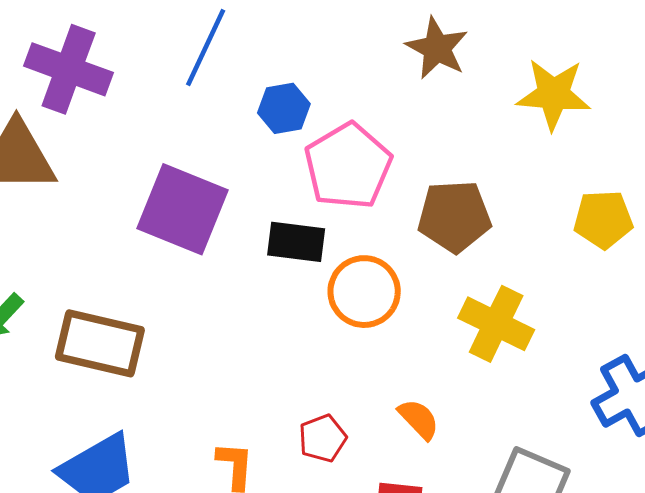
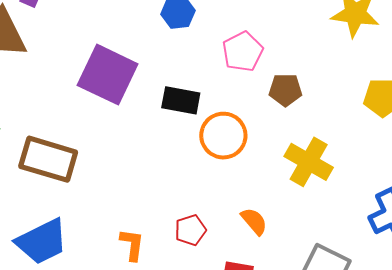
pink pentagon: (348, 166) -> (243, 52), moved, size x0.7
brown pentagon: (454, 216) -> (285, 90), size x0.7

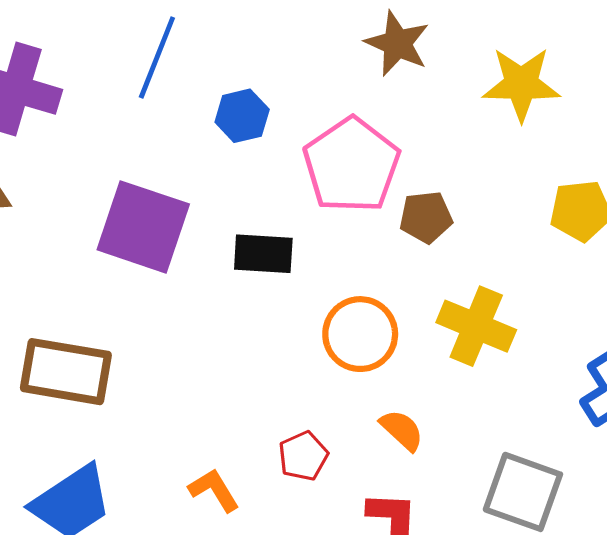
pink pentagon: (243, 52) -> (351, 165), size x1.5
orange circle: (223, 136) -> (360, 334), moved
orange L-shape: (132, 245) -> (214, 490), turned -32

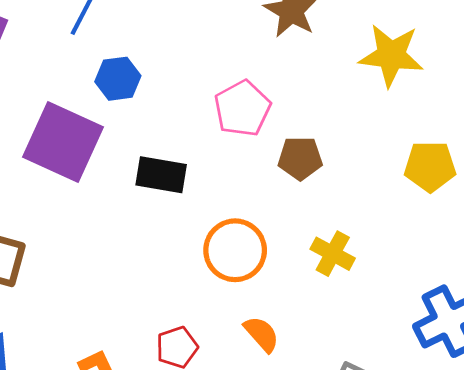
blue hexagon: (242, 116) -> (118, 79), moved
pink pentagon: (351, 165) -> (242, 108), size x0.7
yellow cross: (476, 326) -> (333, 254), size x0.7

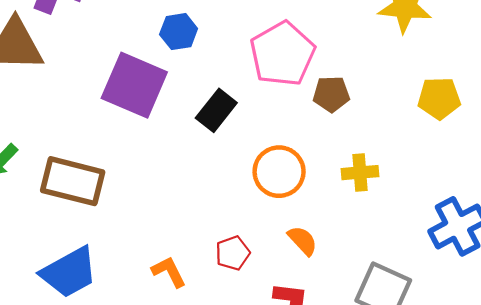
pink pentagon: (242, 108) -> (282, 54), size x1.4
black rectangle: (161, 175) -> (216, 110), turned -60
yellow cross: (333, 254) -> (360, 173), turned -32

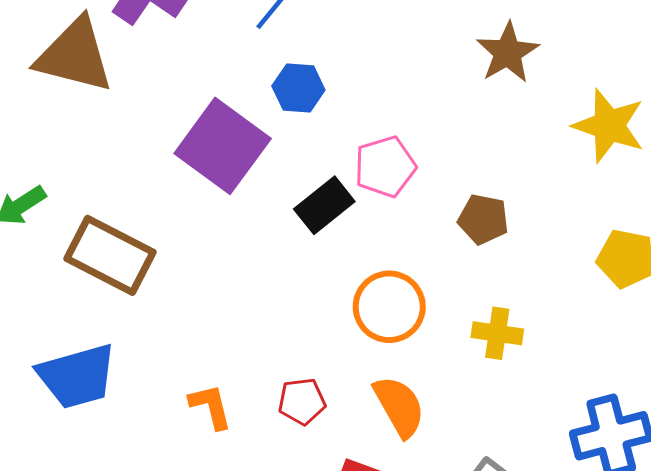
pink pentagon: (282, 54) -> (385, 167), moved, size x0.7
orange semicircle: (303, 241) -> (399, 406), size x1.4

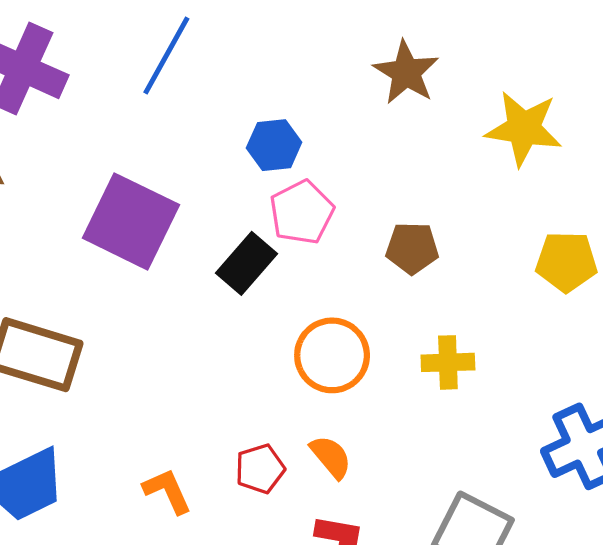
blue hexagon: (298, 88) -> (274, 145), moved
orange semicircle: (399, 406) -> (331, 457), moved, size x0.7

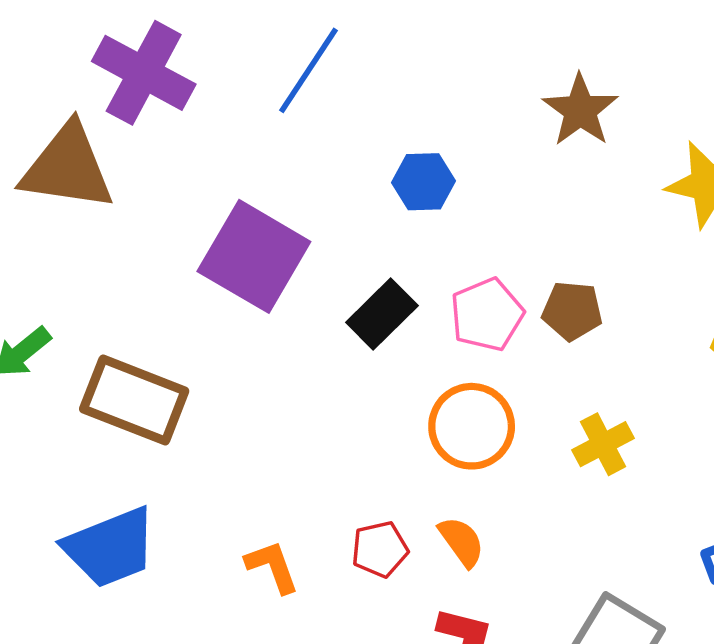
pink pentagon: (302, 212) -> (487, 315), moved
yellow cross: (448, 362) -> (603, 444), turned -30

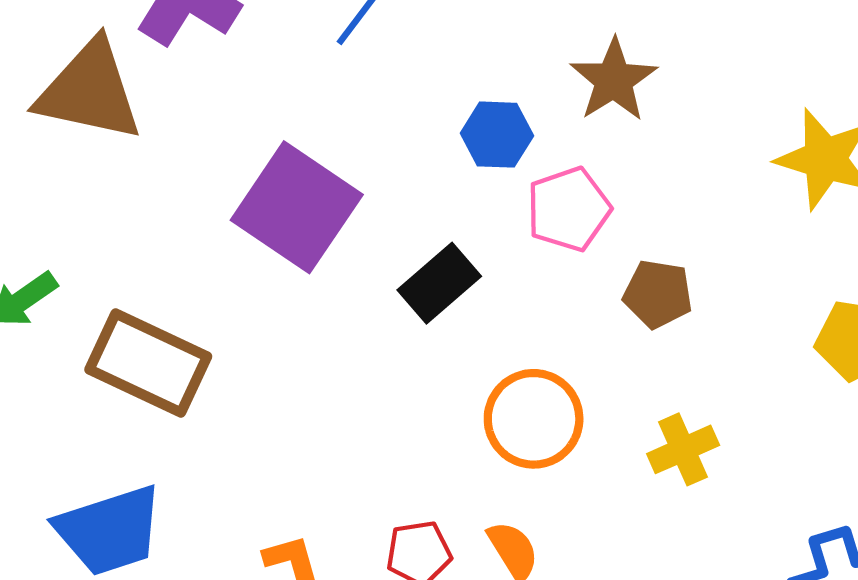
brown star: (580, 110) -> (614, 80), moved
pink pentagon: (487, 315) -> (569, 209), moved

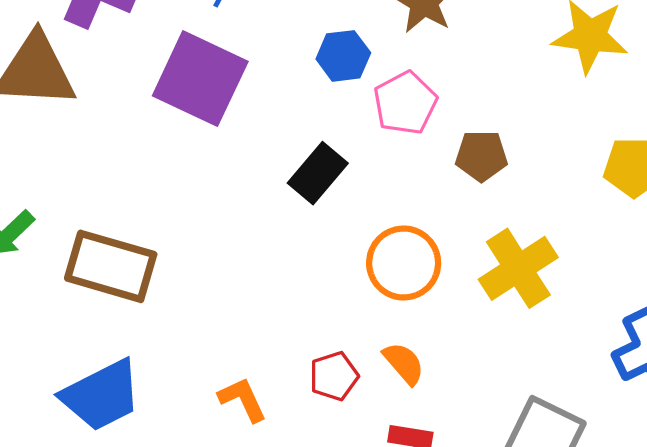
purple square: (297, 207) -> (200, 79), moved
yellow cross: (683, 449) -> (518, 268), size x1.5

